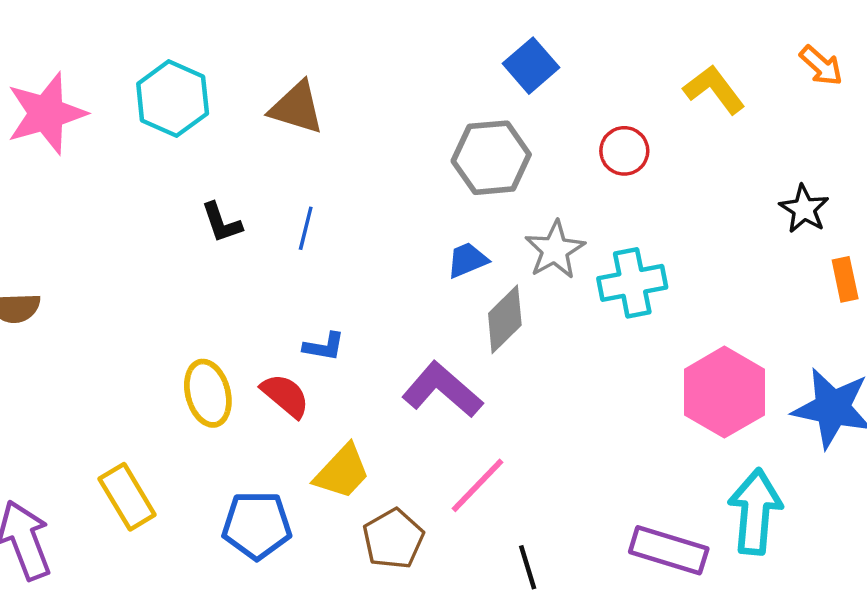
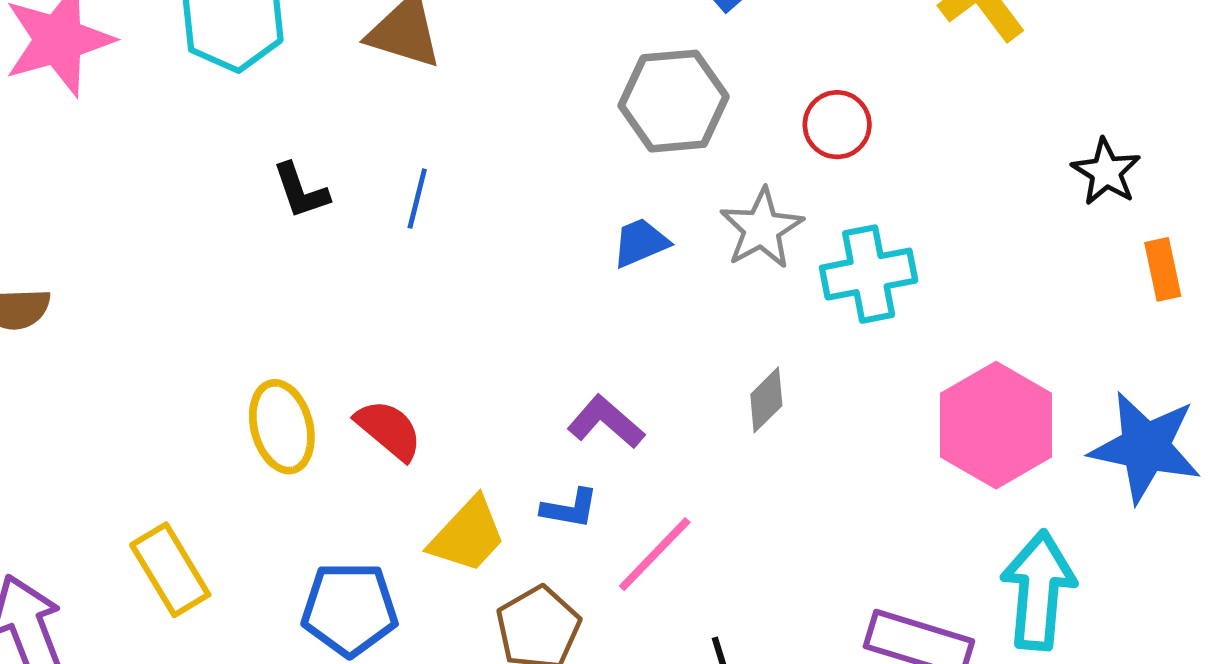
red circle: (624, 151) -> (837, 125), moved
gray diamond: (505, 319) -> (766, 400), moved, size x0.7
blue L-shape: (324, 347) -> (570, 508), moved
purple L-shape: (442, 390) -> (606, 422), size x0.7

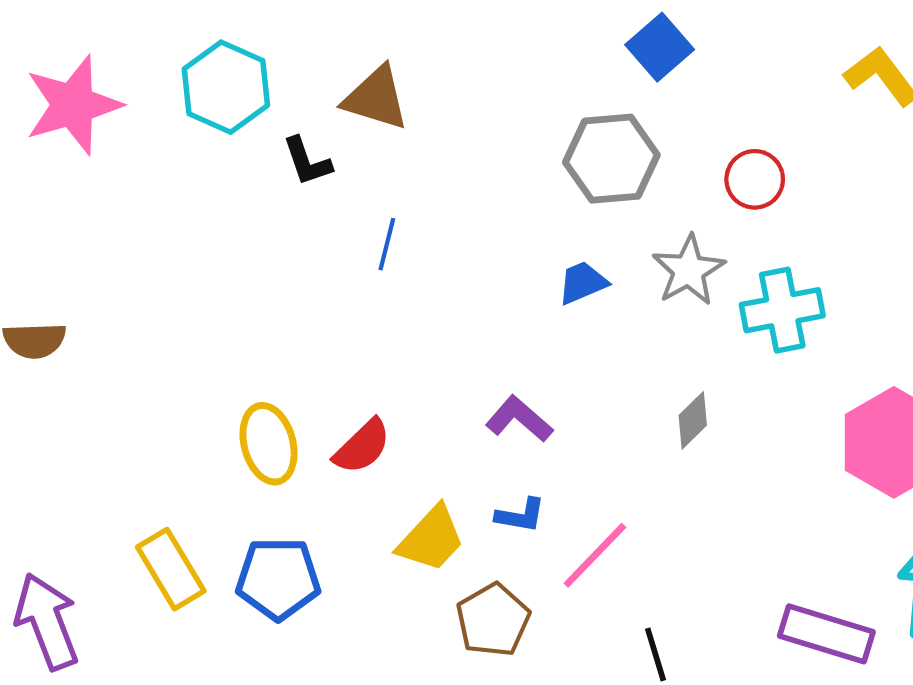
black L-shape: (301, 191) -> (307, 161), moved
purple L-shape: (606, 422) -> (519, 419), moved
red semicircle: (389, 430) -> (362, 446), turned 96
blue pentagon: (350, 609) -> (278, 579), moved

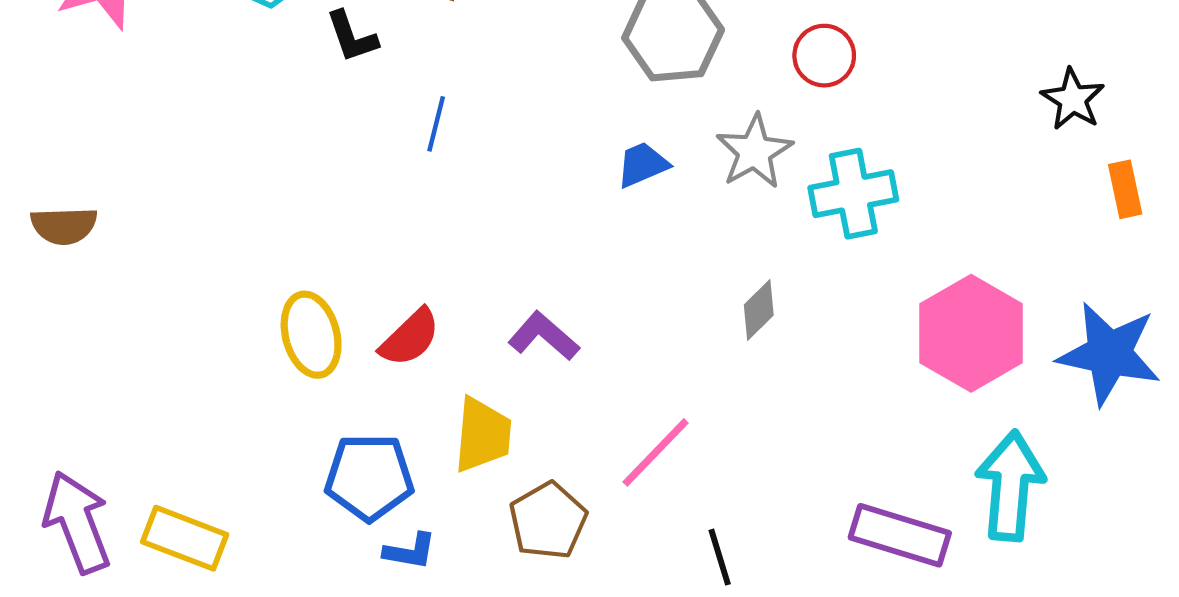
purple L-shape: (519, 419) -> (544, 336), moved
blue L-shape: (521, 515) -> (410, 551), moved
yellow trapezoid: (431, 539) -> (483, 435), turned -38
yellow rectangle: (171, 569) -> (185, 538), moved, turned -38
blue pentagon: (278, 579) -> (369, 477), moved

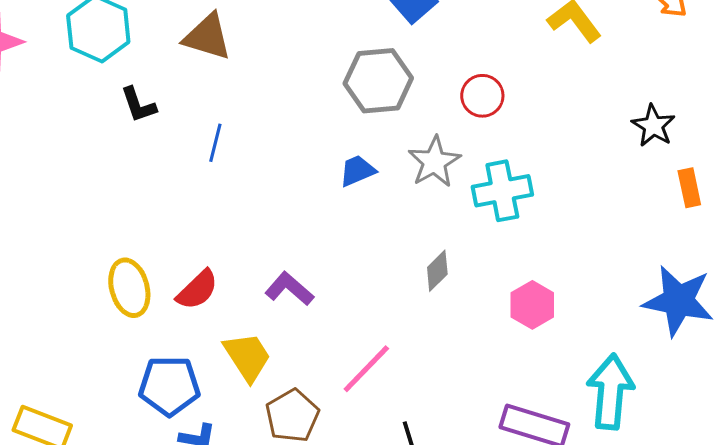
black L-shape: (352, 37) -> (138, 105), moved
pink hexagon: (971, 333) -> (532, 305), moved, size x0.6
yellow trapezoid: (483, 435) -> (247, 357), turned -38

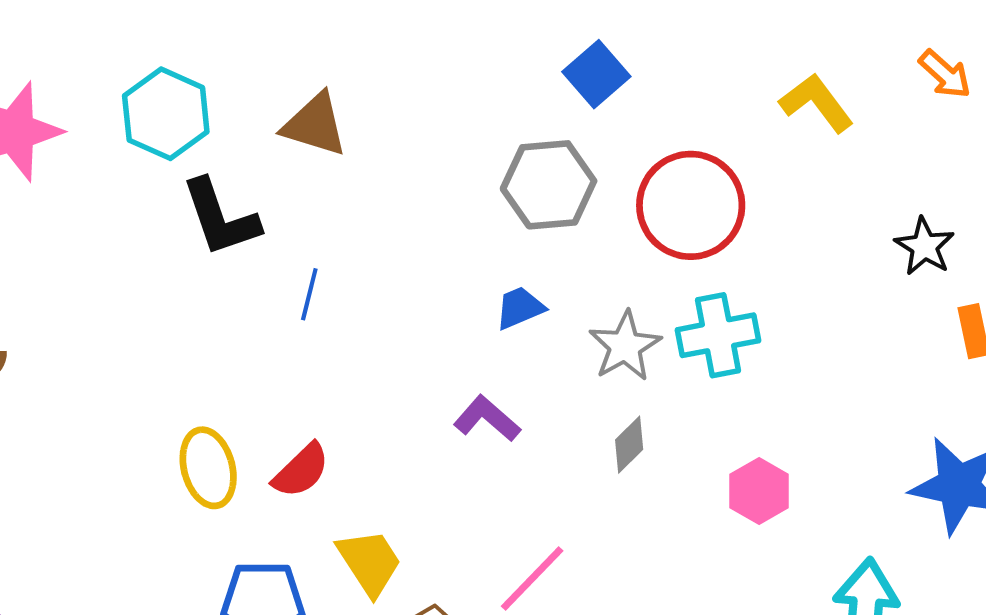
red circle: (482, 96) -> (691, 205), size x1.8
black L-shape: (138, 105) -> (220, 218), size x1.6
blue line: (215, 143) -> (309, 294), moved
gray star: (434, 162) -> (625, 346), moved
purple L-shape: (289, 289) -> (487, 419), moved

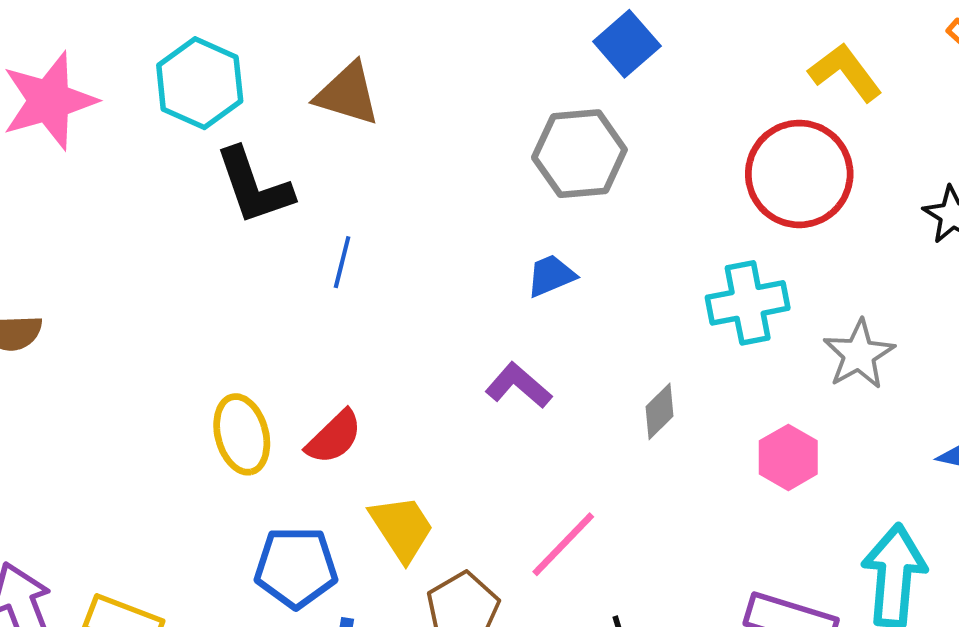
red circle: (691, 205) -> (799, 174), moved
gray star: (625, 346) -> (859, 354), moved

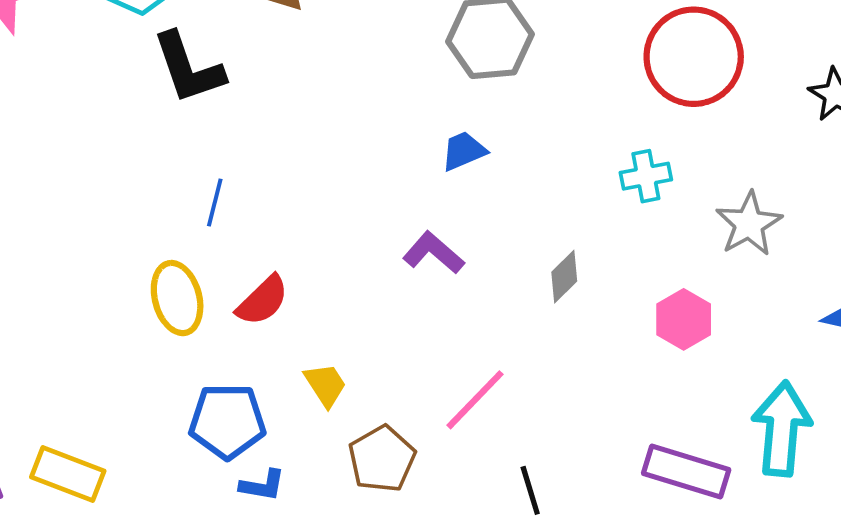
blue line: (342, 262) -> (215, 202), moved
cyan cross: (748, 303) -> (646, 176), size x0.7
yellow trapezoid: (402, 528) -> (325, 385), size x0.7

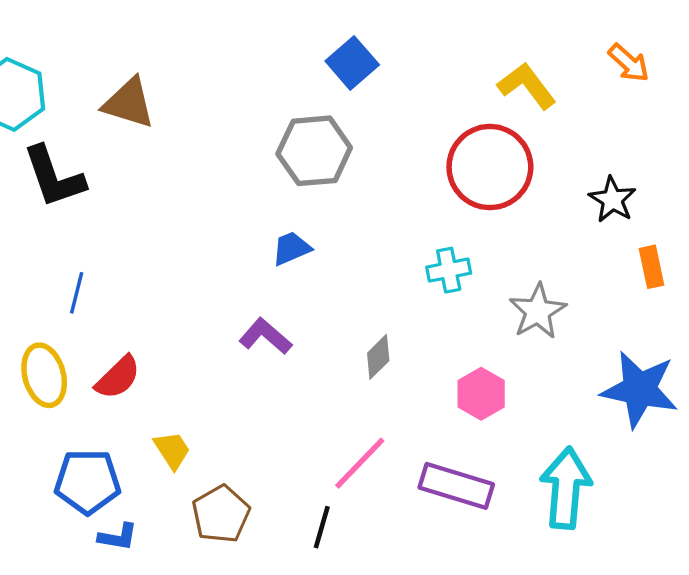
pink line: (475, 400) -> (360, 463), moved
purple rectangle: (686, 471) -> (456, 486), moved
black line: (530, 490) -> (322, 527), moved, turned 33

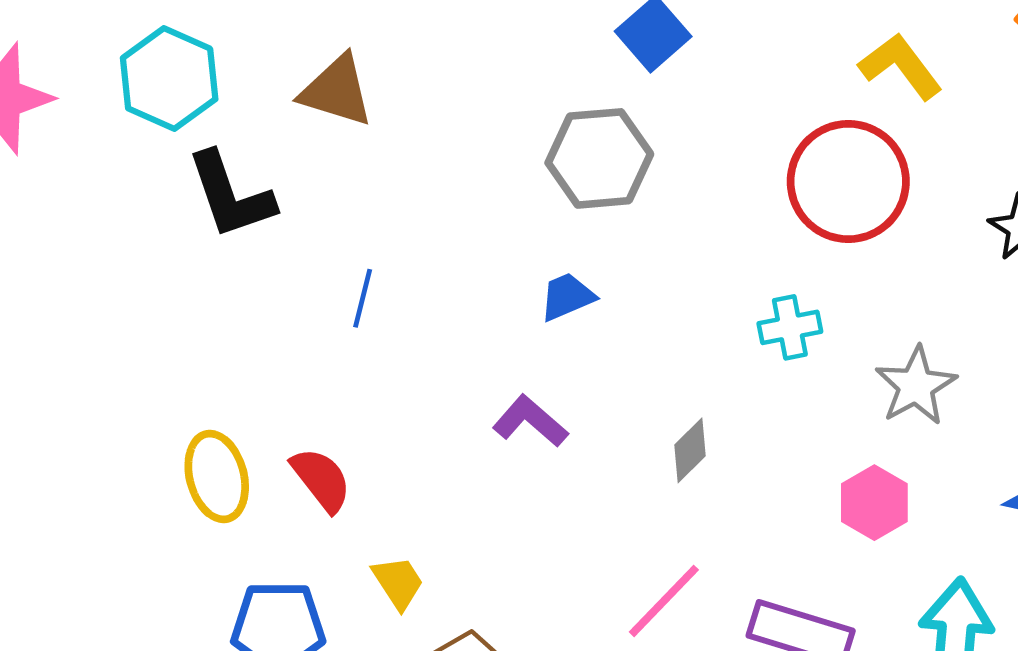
blue line: (77, 293) -> (363, 298), moved
red semicircle: (118, 377) -> (321, 480), turned -84
pink hexagon: (481, 394) -> (874, 503), moved

